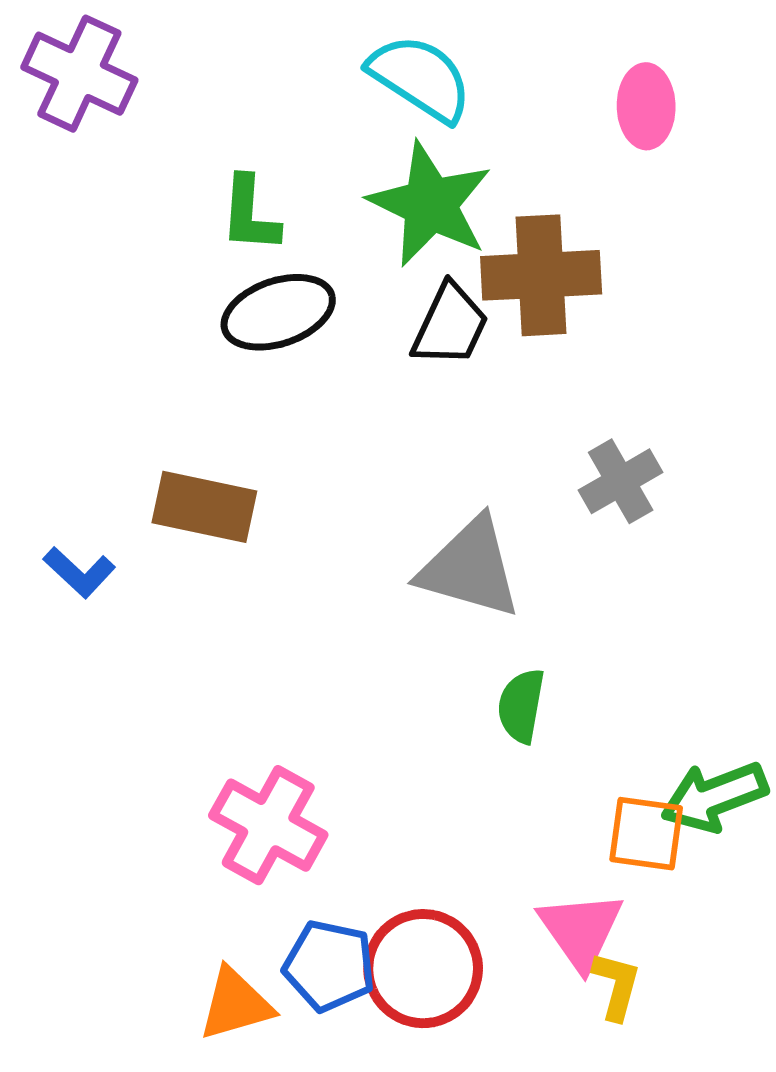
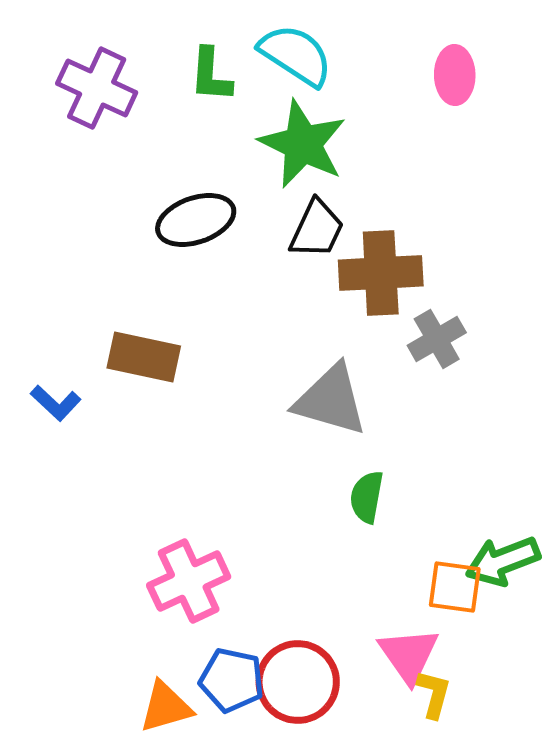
purple cross: (79, 74) -> (97, 88), moved
green L-shape: (250, 214) -> (211, 75), moved
brown cross: (541, 275) -> (381, 273), moved
pink cross: (268, 825) -> (189, 581), turned 36

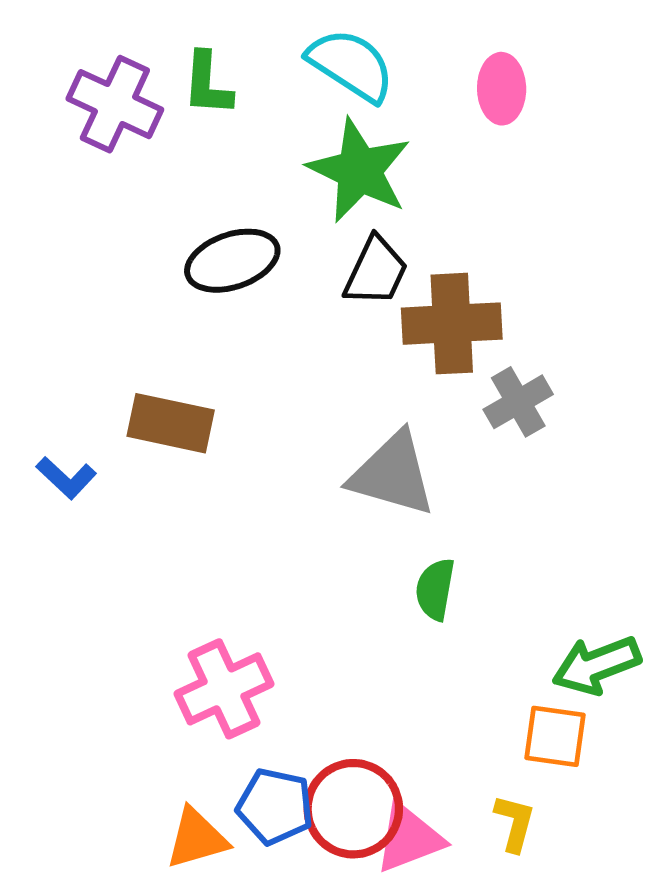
green L-shape: (211, 75) -> (207, 84), moved
pink ellipse: (455, 75) -> (502, 89), moved
orange square: (455, 587) -> (555, 736), moved
pink triangle: (409, 655) -> (409, 838), moved, turned 44

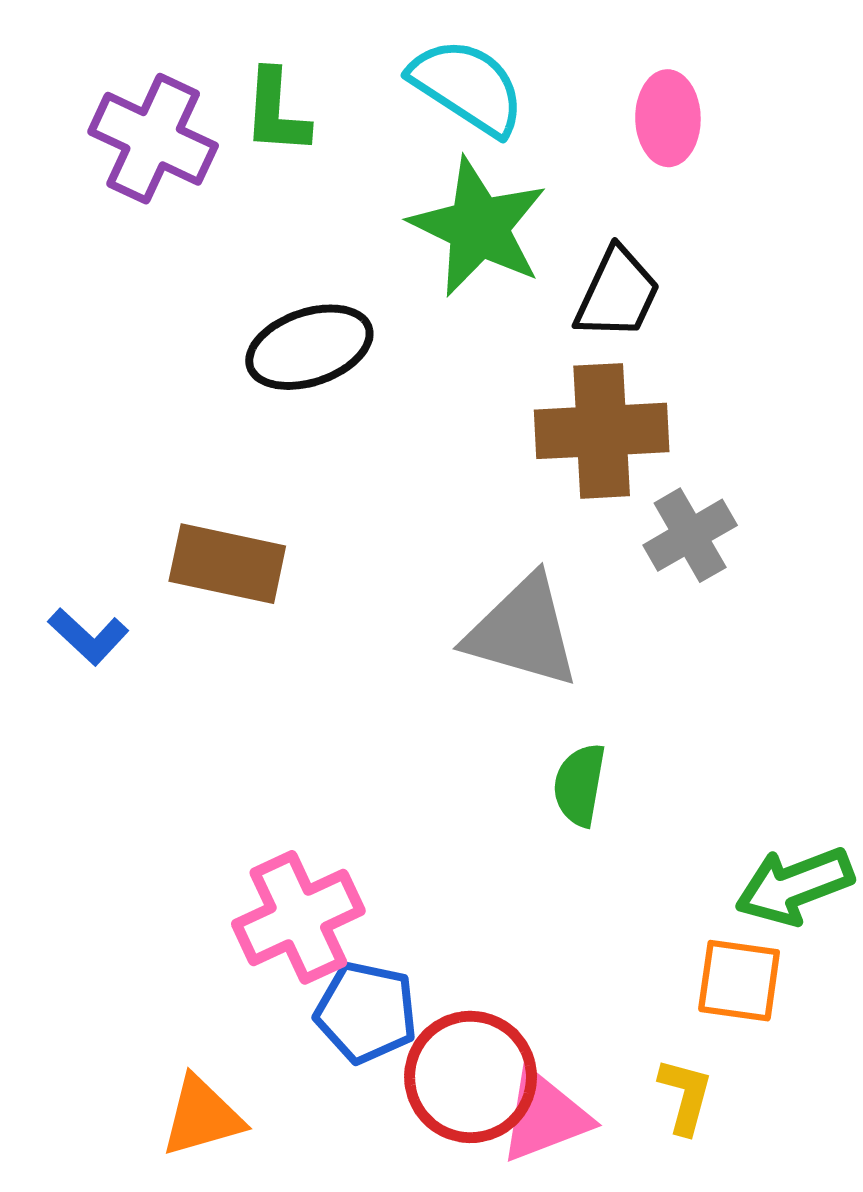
black trapezoid: (376, 271) -> (617, 294), moved
blue pentagon: (275, 806) -> (366, 1012), moved
orange triangle: (197, 838) -> (202, 1116), moved

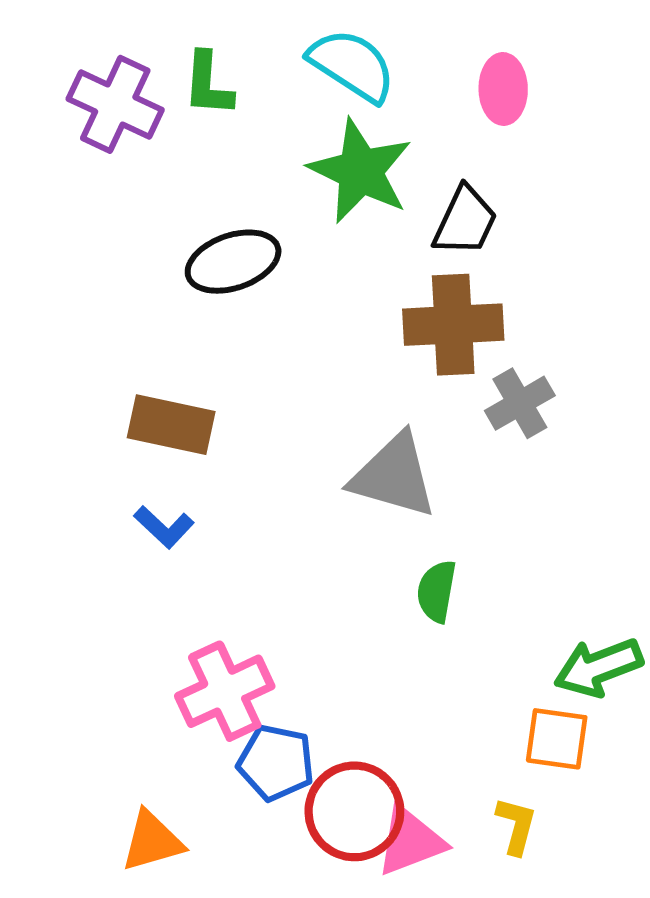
blue L-shape: (88, 636) -> (164, 527), moved

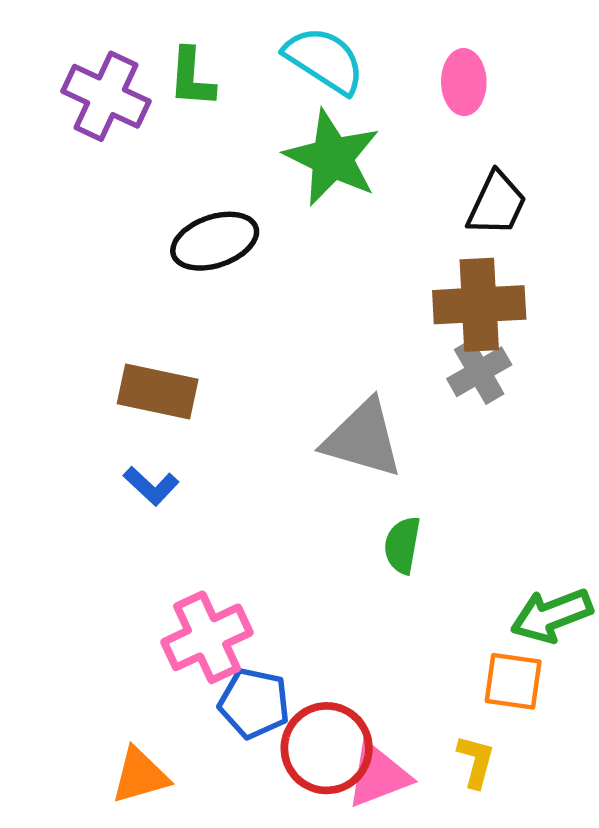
black trapezoid: (465, 221) -> (497, 204), moved
brown cross: (453, 325) -> (479, 305), moved

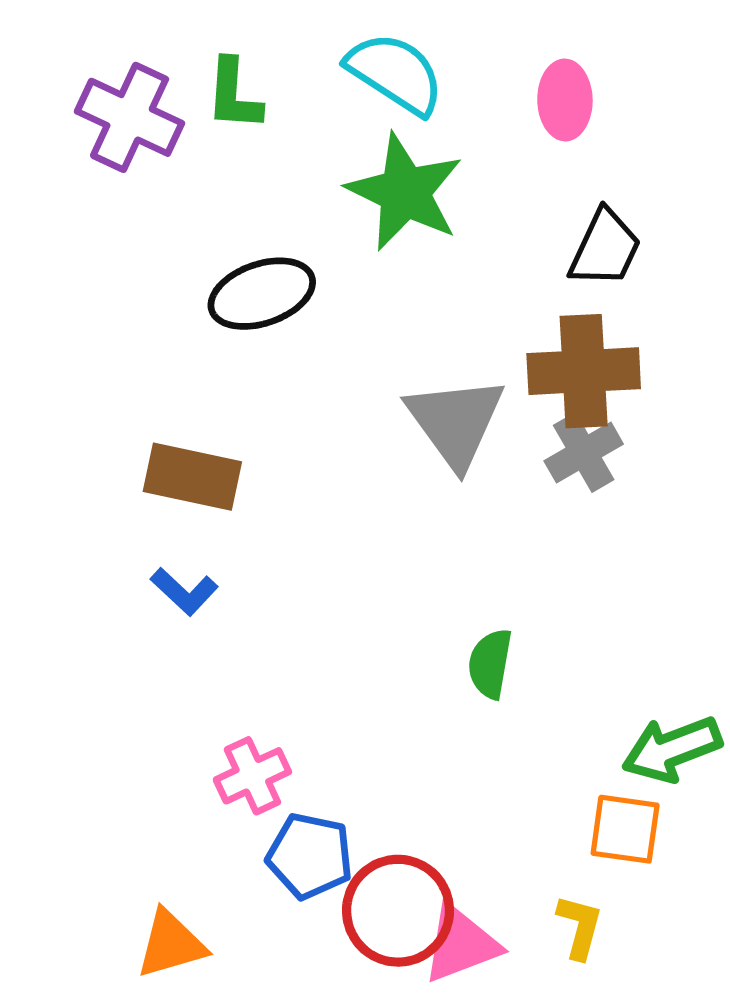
gray triangle: (363, 439) -> (455, 422), moved, turned 38
pink cross: (207, 637) -> (252, 776), size x0.7

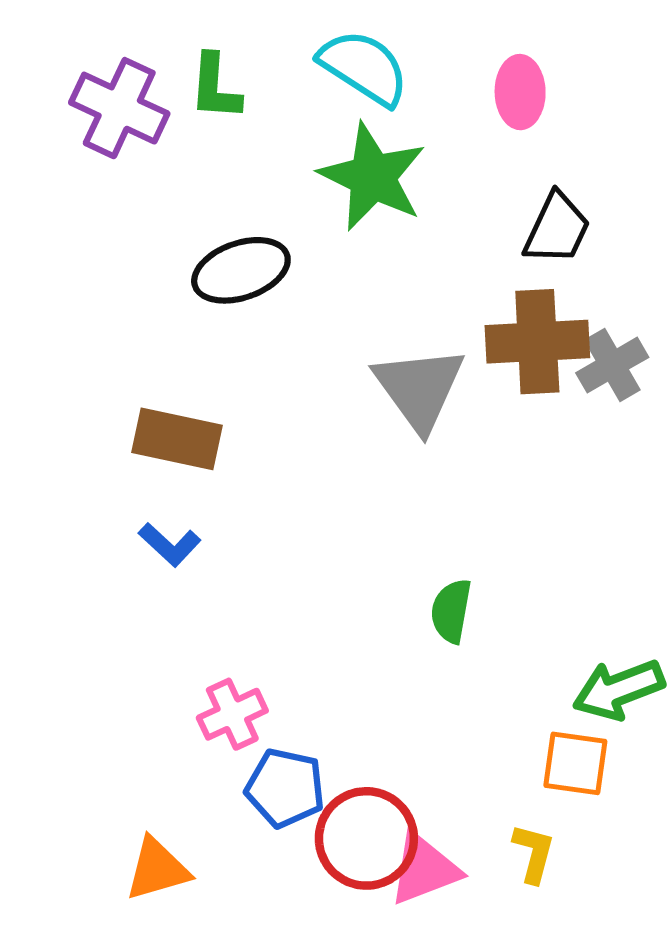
gray cross: (584, 453) -> (612, 365), moved

